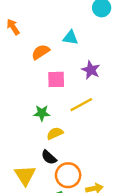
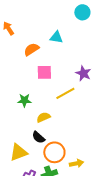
purple star: (91, 70) -> (83, 73), moved
green star: (42, 113) -> (24, 100), moved
yellow triangle: (25, 175) -> (18, 152), turned 42

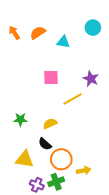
cyan circle: (82, 12) -> (93, 28), moved
orange semicircle: (31, 49) -> (38, 33), moved
green star: (24, 100) -> (20, 119), moved
yellow triangle: (18, 152) -> (25, 159), turned 30

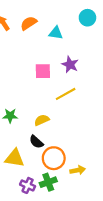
purple star: (91, 79) -> (70, 65), moved

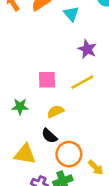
cyan triangle: (56, 33) -> (71, 14), turned 40
pink square: (43, 71) -> (47, 80), moved
yellow arrow: (78, 170) -> (96, 168), turned 56

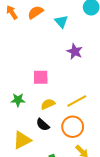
yellow line: (82, 82) -> (77, 101), moved
yellow triangle: (25, 154) -> (22, 140), turned -36
orange circle: (69, 154) -> (73, 127), moved

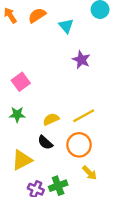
pink square: (41, 77) -> (21, 82), moved, turned -35

